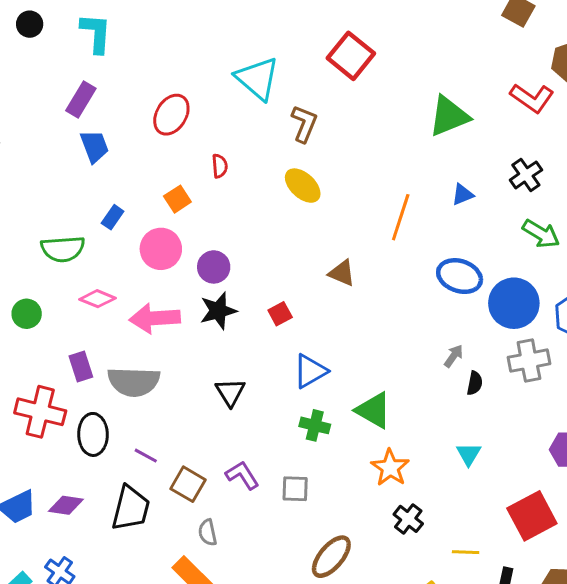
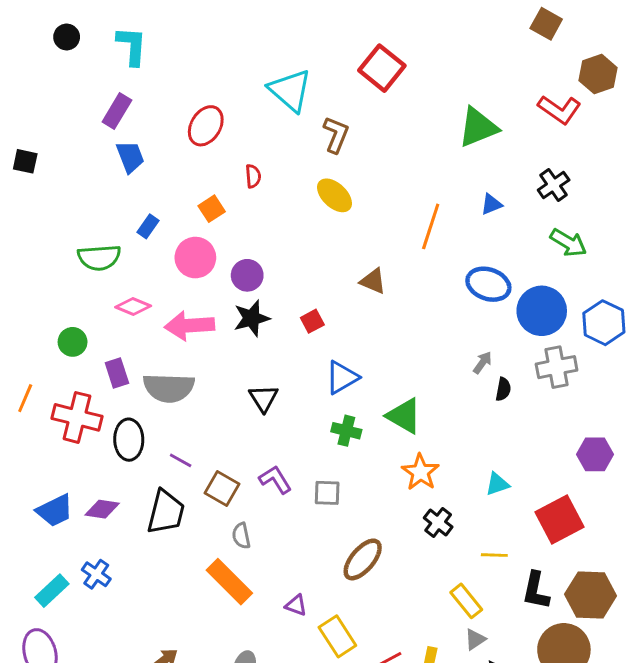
green circle: (27, 314) -> (73, 342), moved
cyan triangle: (469, 454) -> (497, 484), moved, turned 40

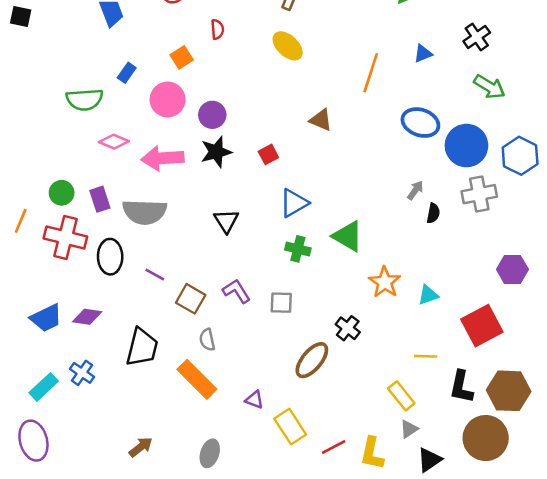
green circle: (73, 342) -> (62, 193), moved
orange star: (420, 472) -> (385, 282), moved
black trapezoid: (166, 512) -> (142, 347), moved
black cross: (438, 522) -> (348, 328), moved

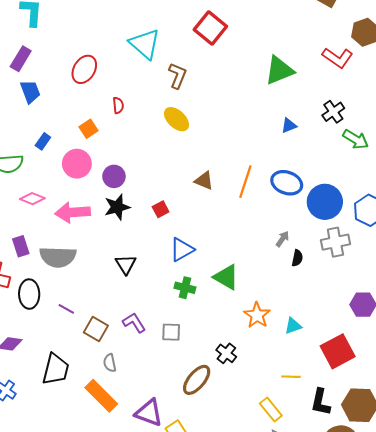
orange line: (371, 73) -> (245, 182), moved
green arrow: (489, 87) -> (356, 139), moved
purple triangle: (254, 400) -> (149, 413), size x1.8

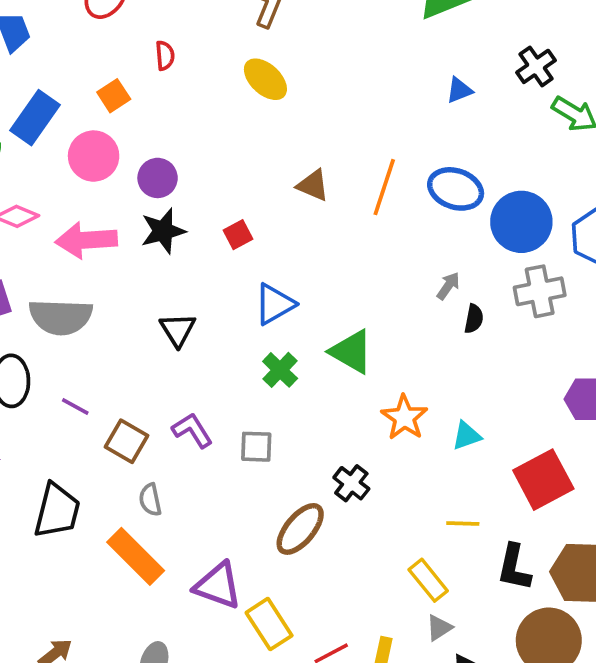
blue rectangle: (43, 141) -> (35, 118), size x1.8
green cross: (185, 288) -> (280, 370), turned 30

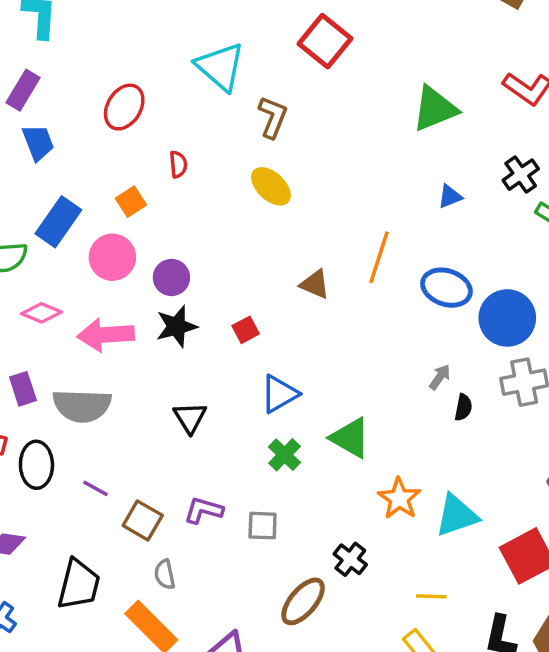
orange line: (384, 187) -> (379, 257), moved
purple L-shape: (192, 430) -> (203, 510), turned -42
cyan triangle: (467, 436) -> (457, 515), size x1.6
yellow line: (463, 523) -> (431, 596), moved

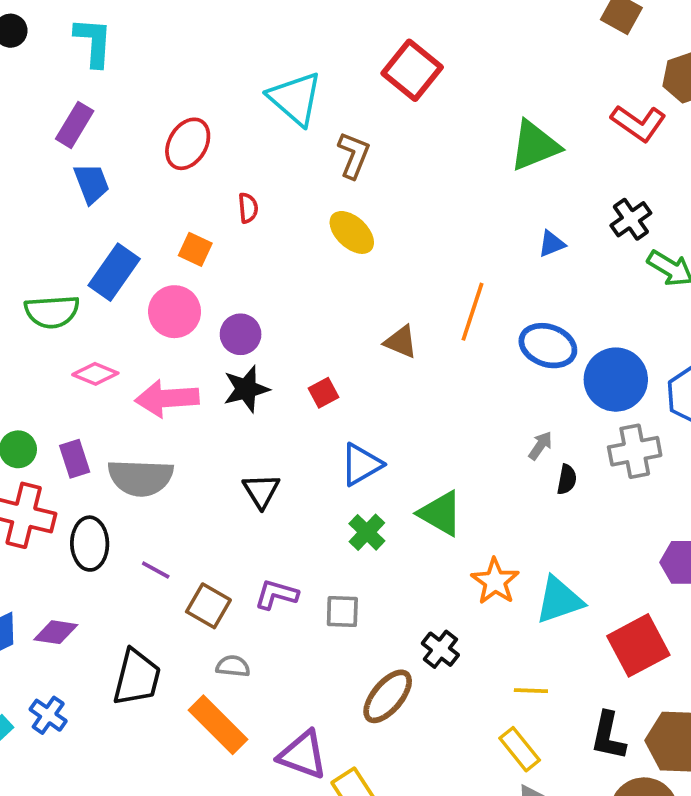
orange square: (131, 202) -> (195, 249), turned -32
gray semicircle: (165, 574) -> (233, 666), turned 108

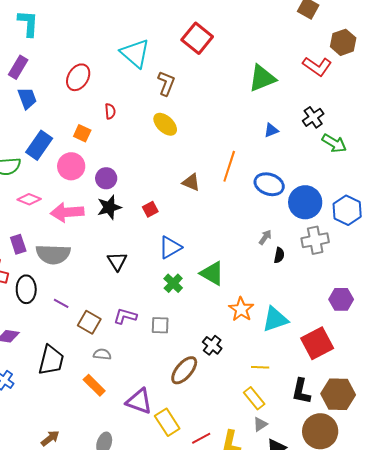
orange rectangle: (218, 725) -> (94, 385), size x0.7

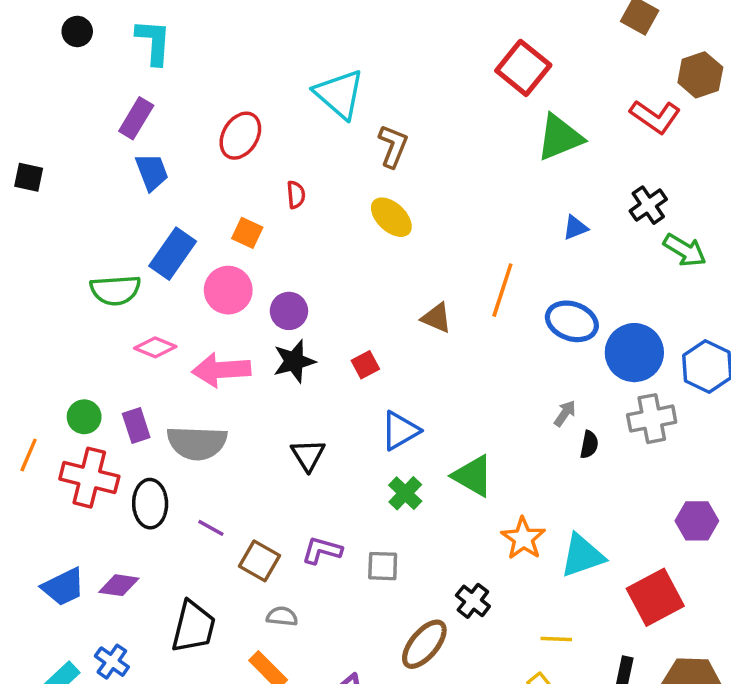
red square: (197, 38) -> (523, 68), moved

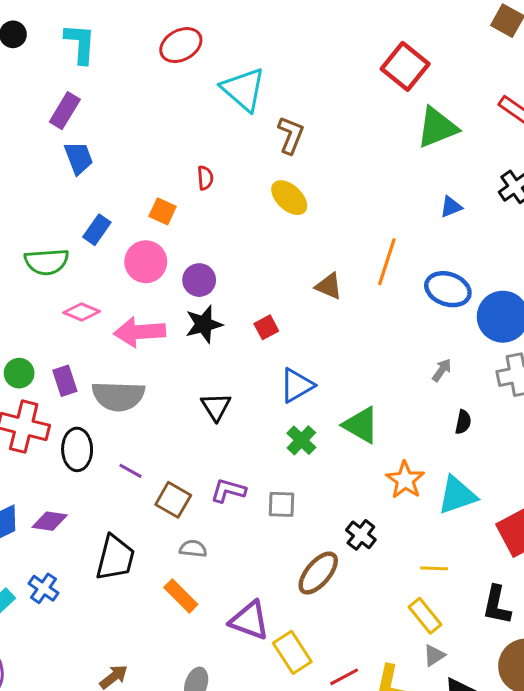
red ellipse: (240, 136) -> (181, 45), moved, turned 30
blue rectangle: (173, 254) -> (97, 230), size x0.7
black semicircle: (589, 445) -> (463, 422), moved

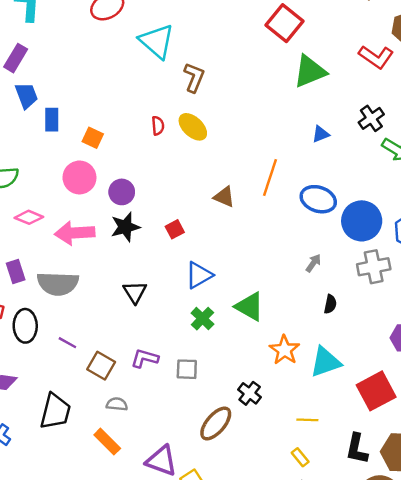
red semicircle: (205, 178) -> (158, 126), moved
blue rectangle: (97, 230) -> (52, 120), moved, turned -35
yellow rectangle: (425, 616) -> (300, 457), size x0.7

